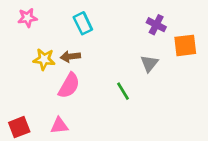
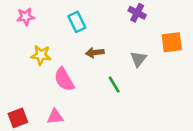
purple cross: (156, 25) -> (137, 13), moved
brown arrow: (70, 57) -> (95, 53), moved
pink semicircle: (69, 86) -> (64, 79), turned 120

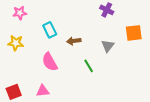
cyan rectangle: (77, 22) -> (50, 30), moved
yellow star: (41, 55) -> (16, 43), moved

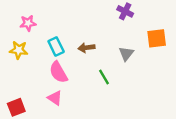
pink star: (20, 13) -> (28, 23), moved
cyan rectangle: (50, 30) -> (56, 47), moved
pink triangle: (43, 91) -> (55, 98), moved, turned 40

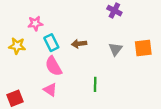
pink star: (28, 23) -> (35, 23), moved
orange square: (157, 38) -> (143, 48), moved
green line: (104, 77) -> (95, 84), moved, turned 32

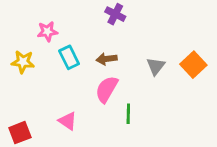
purple cross: (114, 11) -> (115, 14), moved
orange square: (143, 48) -> (193, 65), turned -36
pink semicircle: (53, 66) -> (107, 89), moved, turned 60

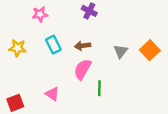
pink star: (47, 31) -> (40, 14), moved

